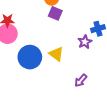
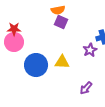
yellow triangle: (56, 54) -> (62, 62), turned -35

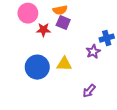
red star: (14, 29) -> (43, 30), moved
pink circle: (14, 42) -> (28, 13), moved

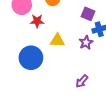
purple square: (63, 22) -> (88, 14), moved
yellow triangle: (64, 64) -> (57, 40), moved

